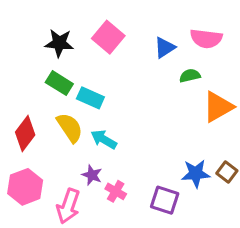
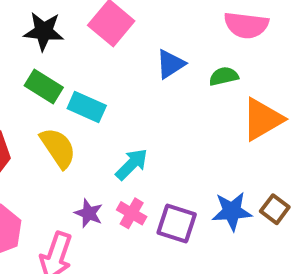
blue triangle: (165, 47) -> (170, 64), moved
cyan arrow: (104, 139) -> (132, 164), moved, turned 105
pink cross: (116, 191) -> (132, 213), moved
purple square: (165, 200) -> (177, 224), moved

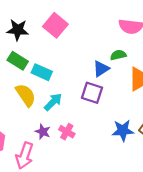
blue triangle: (170, 64) -> (101, 69), moved
cyan arrow: (132, 164) -> (53, 102), moved
purple square: (177, 224) -> (92, 93), moved

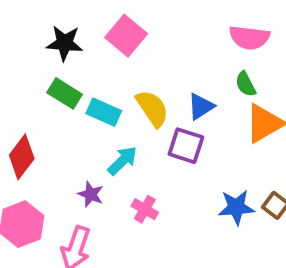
green semicircle: (118, 55) -> (246, 84), moved, turned -105
yellow semicircle: (26, 95) -> (152, 108), moved
purple star: (43, 132) -> (91, 194), moved

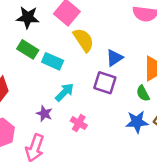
green semicircle: (246, 84) -> (143, 93), moved
yellow semicircle: (152, 108) -> (83, 40), moved

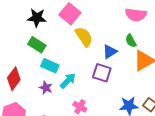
cyan rectangle: (53, 61) -> (50, 66), moved
green semicircle: (143, 93) -> (131, 41), moved
purple star: (44, 114) -> (46, 88), moved

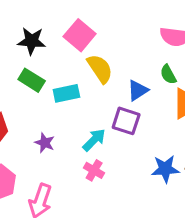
cyan rectangle: (50, 66) -> (66, 93), moved, turned -36
cyan arrow: (68, 81) -> (94, 140), moved

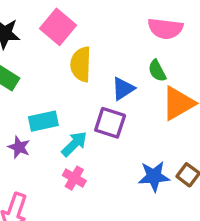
yellow semicircle: (100, 69) -> (81, 64), turned -144
cyan rectangle: (66, 93) -> (43, 121), moved

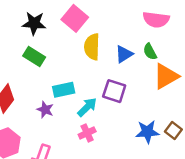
blue triangle: (123, 89) -> (124, 54), moved
pink cross: (74, 178) -> (87, 133), turned 35

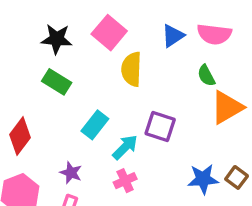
blue triangle: (124, 54) -> (173, 36), moved
cyan rectangle: (64, 90) -> (95, 125), turned -40
purple star: (45, 110) -> (71, 173), moved

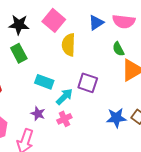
green rectangle: (57, 82) -> (19, 53), turned 30
cyan rectangle: (95, 125) -> (44, 82), turned 72
purple star: (71, 173) -> (38, 114), moved

